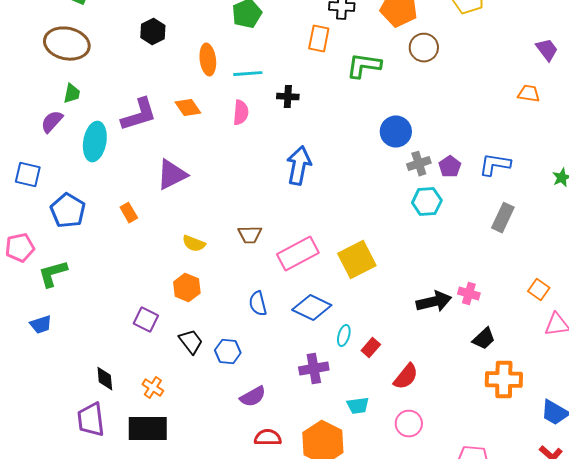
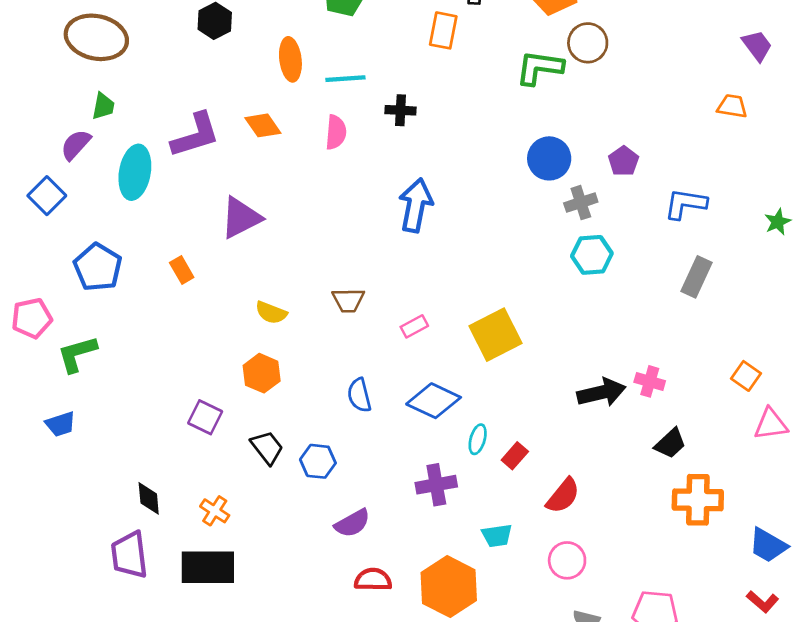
green L-shape: (364, 66) -> (540, 68), moved
purple pentagon: (450, 167) -> (624, 161), moved
blue square: (28, 175) -> (47, 196), moved, turned 32
pink rectangle: (298, 254) -> (414, 326), size x0.5

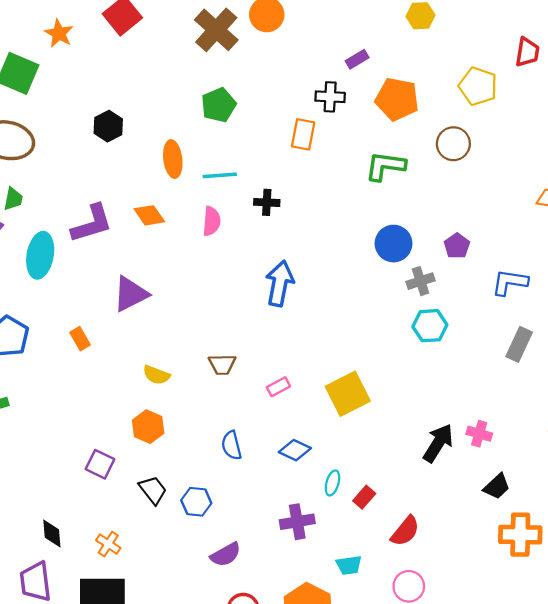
brown circle: (588, 43) -> (453, 144), moved
black arrow: (601, 392) -> (438, 443), turned -45
blue diamond: (434, 401) -> (295, 450), size x0.7

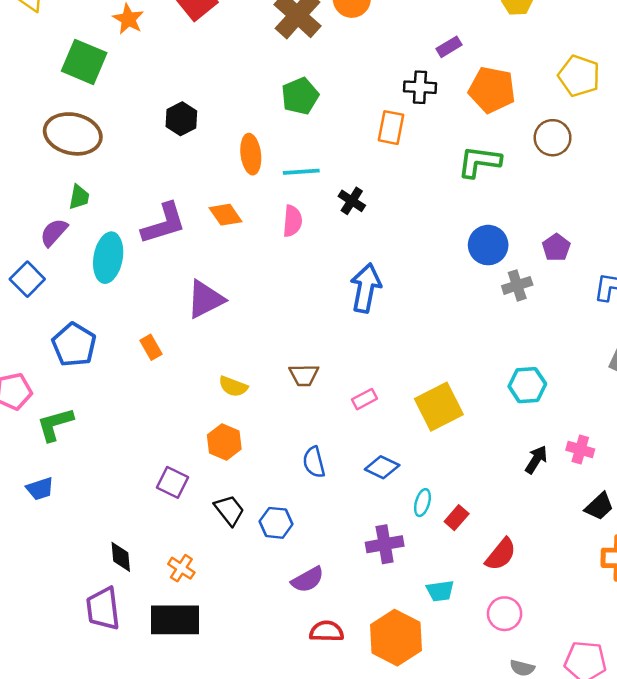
black cross: (267, 202) -> (352, 201), turned 30
cyan hexagon: (430, 326) -> (527, 385), moved
black arrow: (438, 443) -> (536, 460), size x0.7

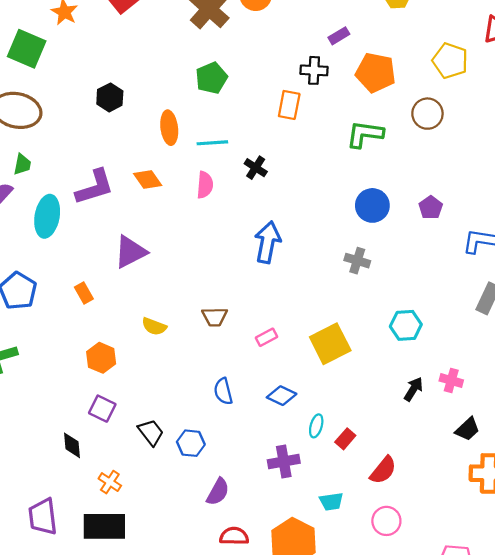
gray cross: (517, 285) -> (357, 261), moved, turned 35
orange hexagon: (224, 442) -> (101, 358), moved
black diamond: (121, 557) -> (72, 445), moved
purple semicircle: (308, 580) -> (218, 492), turned -32

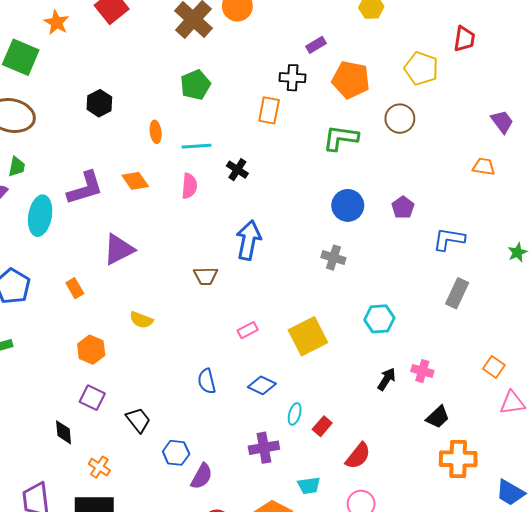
orange ellipse: (169, 128) -> (156, 132), size x0.7
brown trapezoid: (215, 317) -> (206, 276), moved
blue hexagon: (191, 443) -> (176, 453), moved

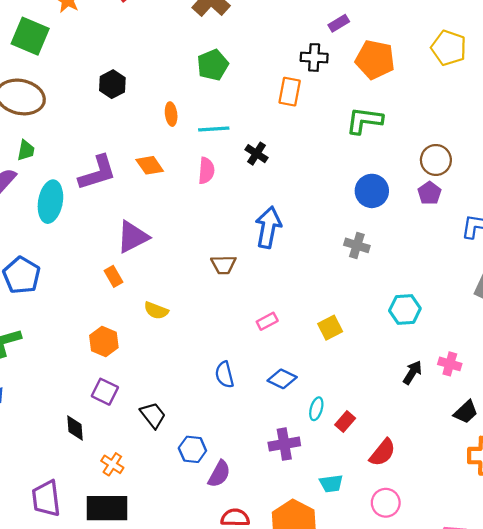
brown circle: (400, 119) -> (436, 160), moved
orange rectangle: (75, 288) -> (113, 276), moved
yellow square: (308, 336) -> (330, 328), size x0.6

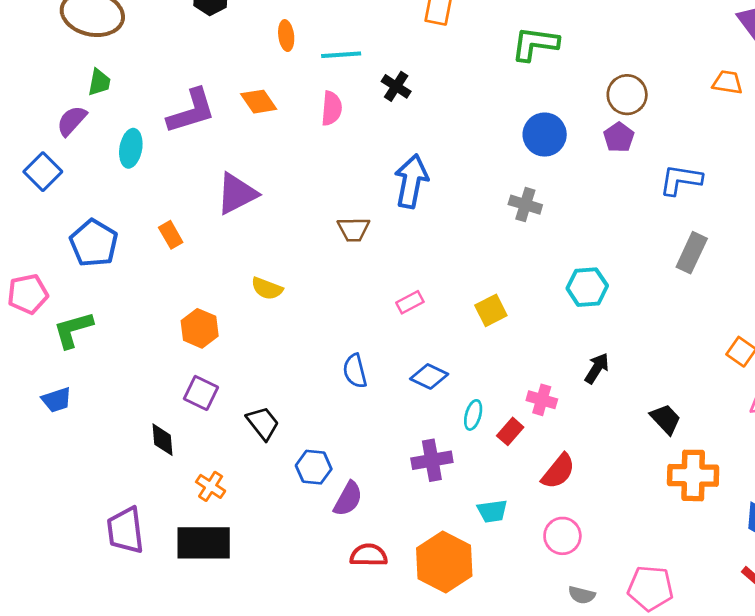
cyan ellipse: (50, 202) -> (131, 148), size x0.7
orange rectangle: (113, 276) -> (171, 235), moved
pink cross: (450, 364) -> (542, 400), moved
black trapezoid: (466, 412) -> (666, 419), turned -90

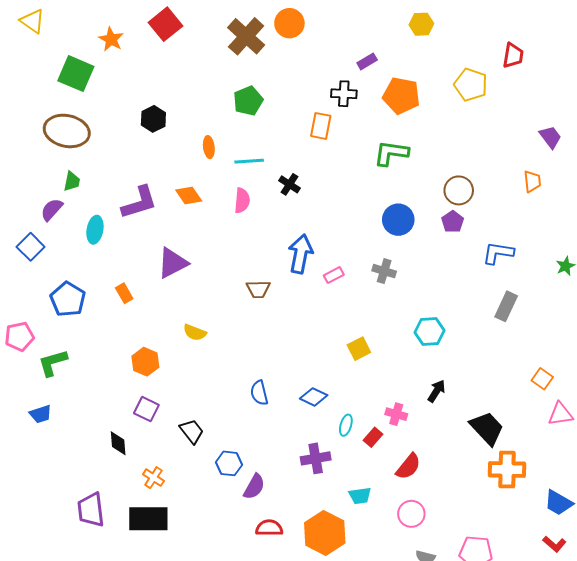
orange trapezoid: (727, 82) -> (532, 181), turned 75
pink rectangle: (410, 302) -> (334, 275), moved
black trapezoid: (666, 419) -> (487, 428), size x1.5

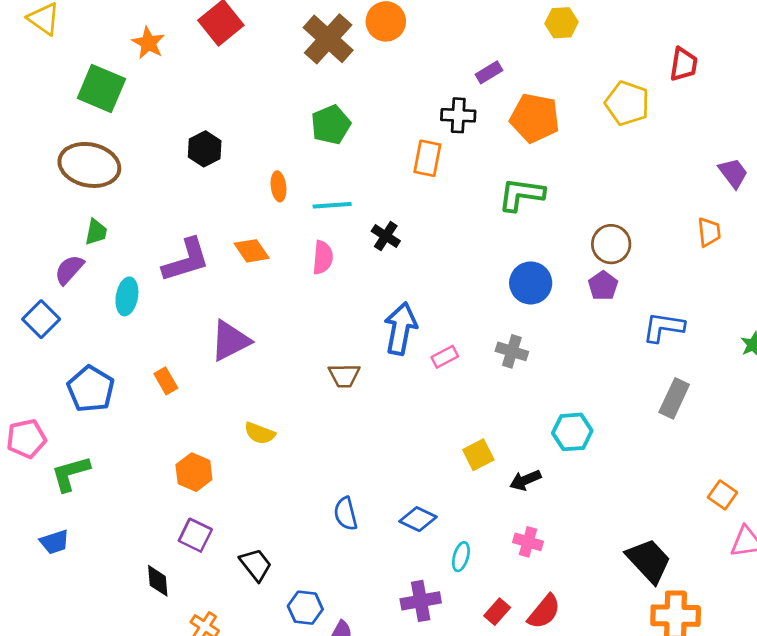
black arrow: (437, 391) -> (525, 480), moved, turned -145
red rectangle: (373, 437) -> (497, 612), moved

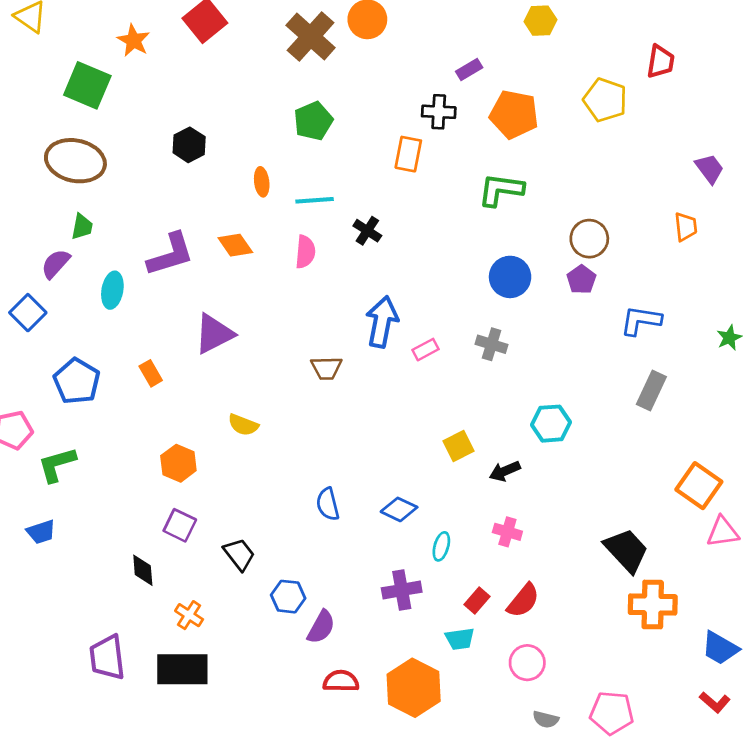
orange square: (722, 495) -> (699, 486), size x1.6

